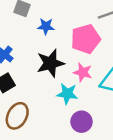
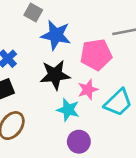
blue star: (46, 26) -> (56, 35), size x1.6
pink star: (83, 72) -> (88, 90), turned 30

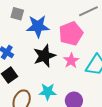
cyan star: (68, 110) -> (48, 92), moved

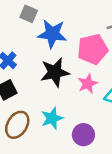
cyan star: (48, 92) -> (52, 118), turned -30

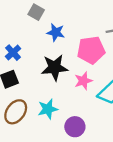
blue star: (52, 34) -> (56, 32), size x0.7

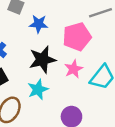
cyan star: (48, 109) -> (38, 89), moved

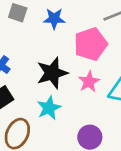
blue star: (39, 24) -> (54, 19), moved

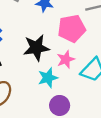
cyan star: (49, 108) -> (48, 78), moved

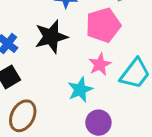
black star: (36, 48) -> (51, 37), moved

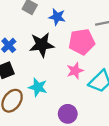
cyan star: (80, 90) -> (38, 87), moved, turned 30

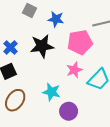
cyan star: (38, 87) -> (51, 92), moved

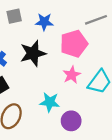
gray square: (29, 10) -> (14, 16), turned -32

